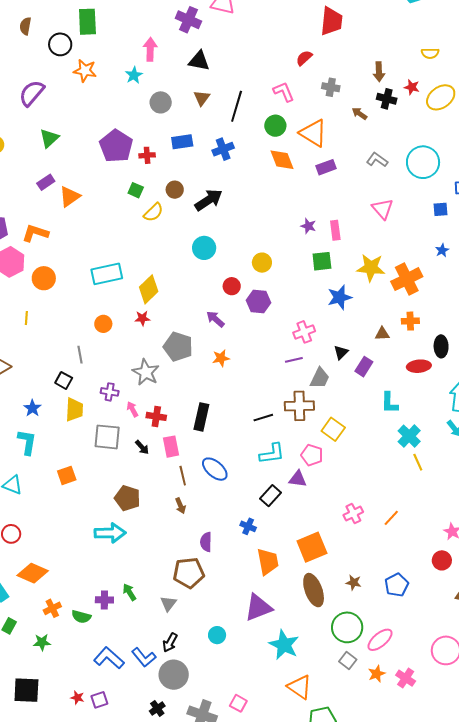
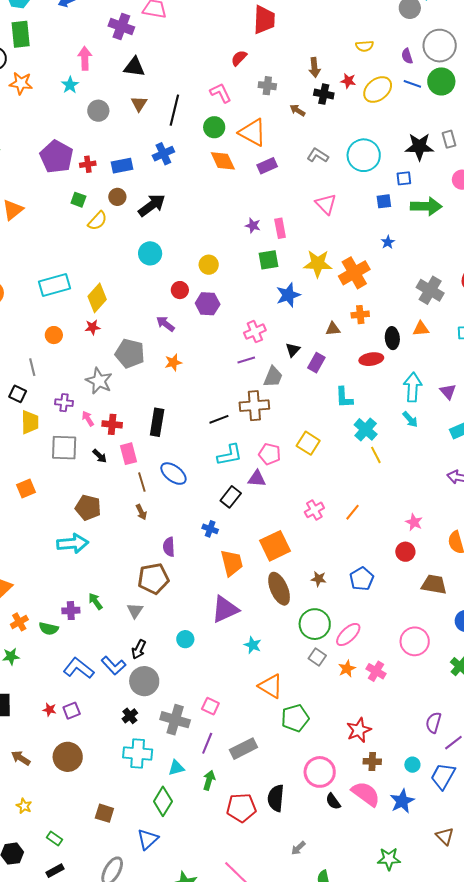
blue rectangle: (182, 142) -> (122, 166), moved
yellow square: (333, 429) -> (308, 443), moved
cyan star: (284, 645) -> (253, 645), size x0.6

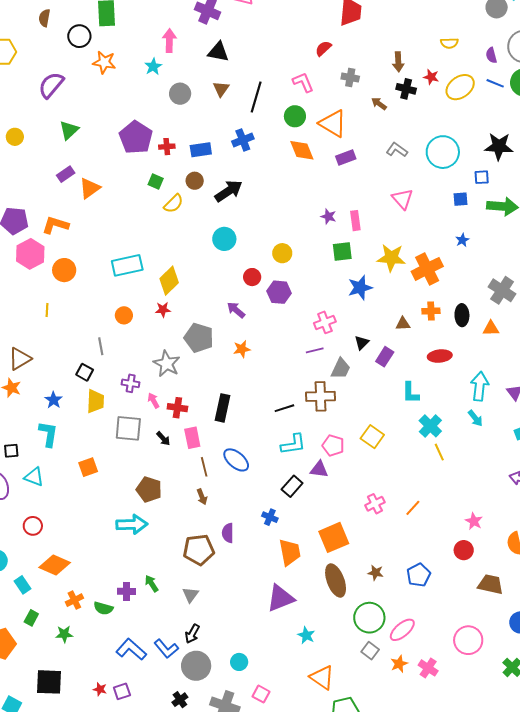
black ellipse: (392, 338) -> (462, 315), moved
brown pentagon: (153, 579) -> (199, 550), moved
cyan circle: (185, 639) -> (239, 662), moved

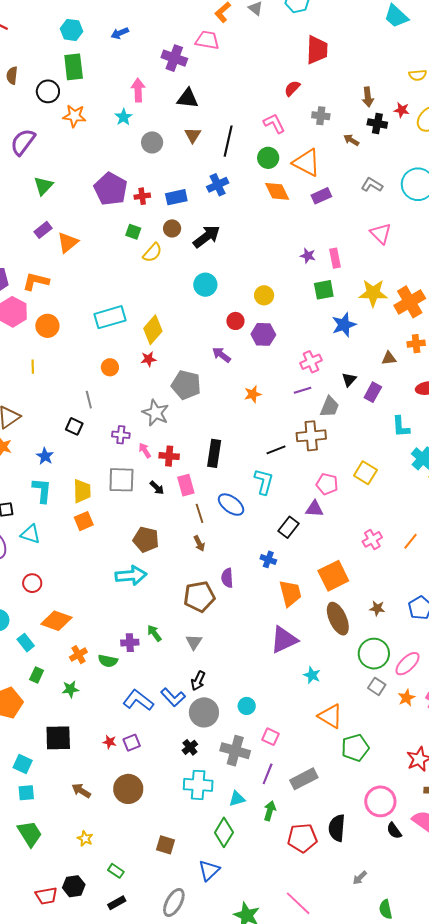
orange star: (242, 349) -> (253, 394), moved
yellow trapezoid: (95, 401) -> (82, 491), moved
cyan L-shape: (293, 444) -> (264, 482), moved, turned -64

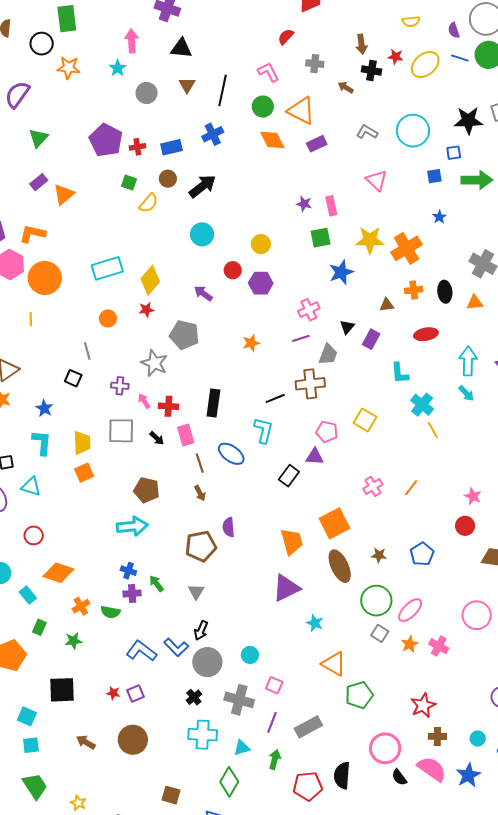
orange circle: (47, 326) -> (45, 278), size x1.4
purple arrow: (221, 355) -> (203, 293), moved
blue cross: (268, 559) -> (128, 571), moved
yellow star: (85, 838) -> (78, 803), moved

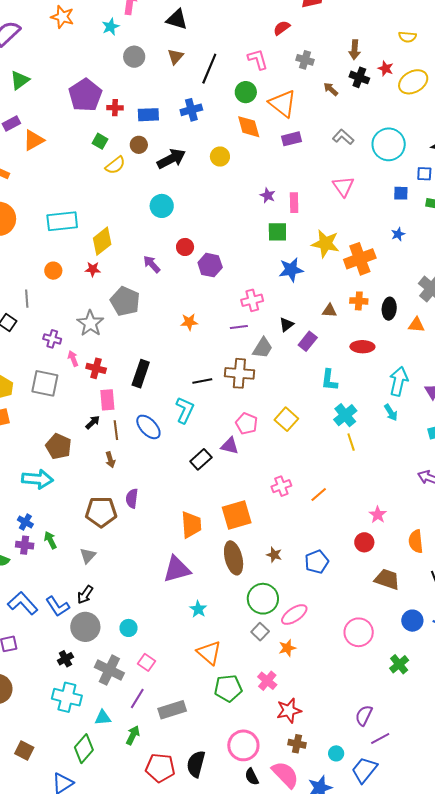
yellow circle: (261, 244) -> (220, 157), moved
black arrow: (157, 438) -> (93, 422), moved, turned -98
pink cross: (439, 646) -> (267, 681), moved

